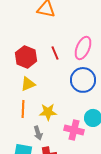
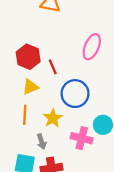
red line: (55, 53) -> (53, 67), moved
blue circle: (83, 80) -> (75, 94), moved
yellow star: (48, 112) -> (53, 118), turned -30

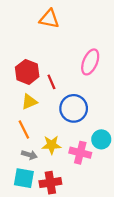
orange line: (25, 115) -> (24, 129), turned -30
yellow star: (53, 118) -> (51, 145), moved, turned 30
gray arrow: (42, 142) -> (29, 155), moved, turned -56

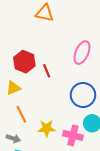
yellow triangle: (29, 102) -> (13, 88), moved
blue circle: (74, 108) -> (83, 95), moved
gray arrow: (29, 155) -> (13, 138), moved

